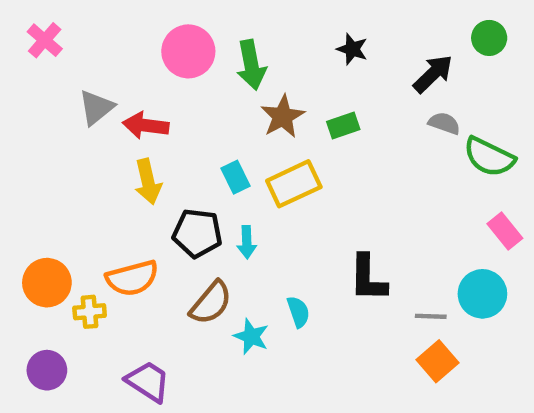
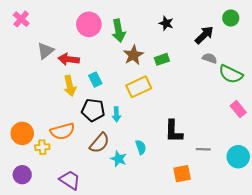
cyan rectangle: (235, 177) -> (95, 79), moved
cyan circle: (482, 294) -> (238, 157), moved
orange square: (438, 361) -> (182, 174), moved, turned 30

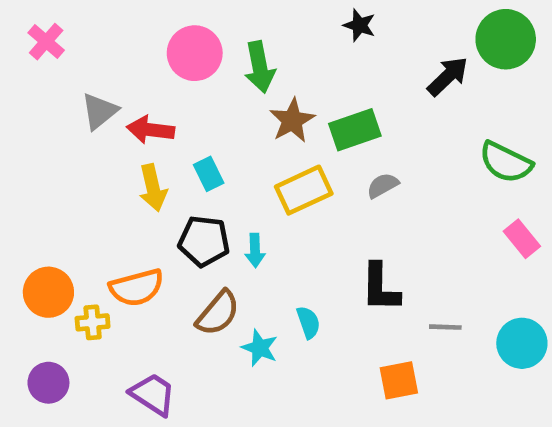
green circle: (231, 18) -> (506, 39), size x1.6
black star: (166, 23) -> (359, 25), moved
gray semicircle: (210, 58) -> (383, 185), moved, turned -48
green rectangle: (162, 59) -> (355, 130), size x1.5

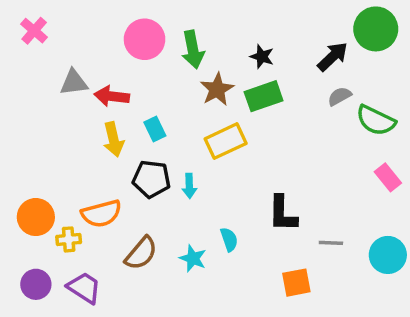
black star: (359, 25) -> (262, 57), moved
gray triangle: (100, 111) -> (74, 82), turned 32
gray semicircle: (383, 185) -> (340, 96), moved
brown semicircle: (218, 313) -> (141, 253), moved
purple trapezoid: (153, 394) -> (84, 288), moved

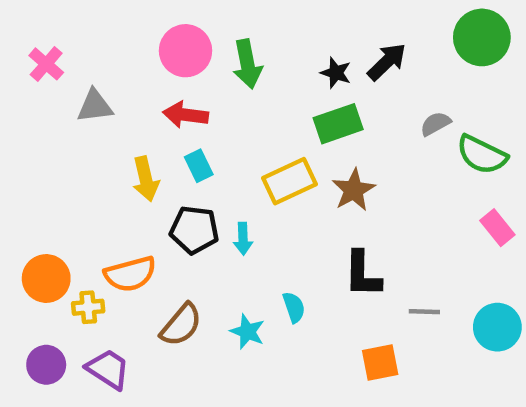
pink cross: (34, 31) -> (46, 64), moved
black arrow: (333, 57) -> (387, 62), moved
brown star: (217, 89) -> (354, 190), moved
red arrow: (112, 96) -> (186, 115), moved

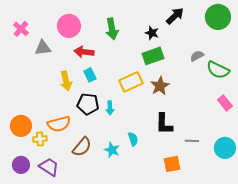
pink circle: (186, 51) -> (69, 26), moved
black arrow: (387, 62) -> (175, 16), moved

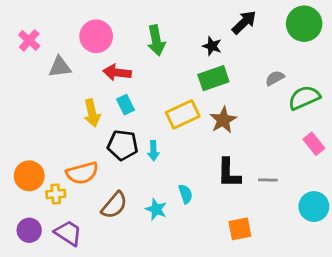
green semicircle: (218, 70) -> (304, 98), turned 130
gray line: (192, 141) -> (268, 180), moved

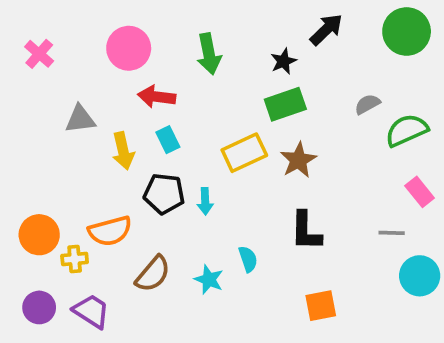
black star: (212, 46) -> (283, 61), turned 30
gray triangle: (60, 67) -> (80, 119), moved
gray line: (268, 180) -> (392, 233), moved

